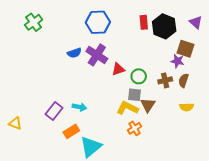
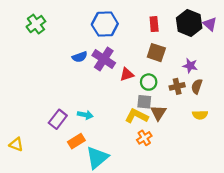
black hexagon: (164, 26) -> (189, 23), moved
brown square: (186, 49) -> (156, 53), moved
yellow triangle: (15, 123) -> (16, 144), moved

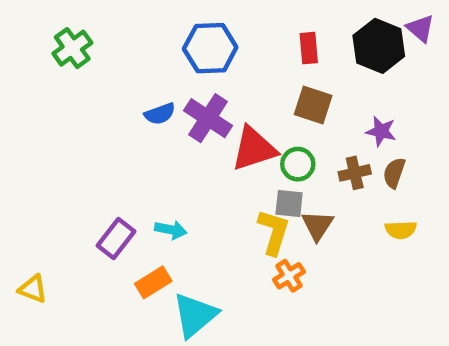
purple triangle: (210, 24) -> (420, 28), moved
red triangle: (127, 74) -> (254, 149), size x1.6
yellow L-shape: (137, 116) -> (274, 232), turned 80

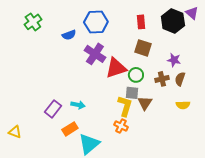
blue semicircle: (160, 114) -> (69, 35), moved
orange cross: (289, 276) -> (121, 126), moved, turned -32

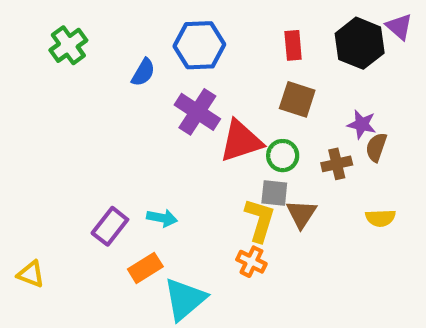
blue semicircle: (69, 35) -> (143, 72), turned -40
brown semicircle: (180, 79) -> (376, 147), moved

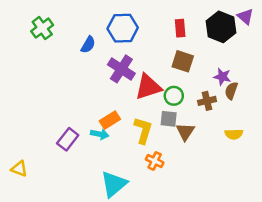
yellow L-shape: (260, 220) -> (143, 130), moved
orange rectangle: (145, 268) -> (110, 120), moved

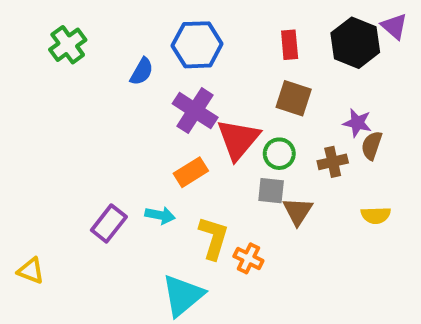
red triangle: (148, 87) -> (238, 139), turned -32
orange rectangle: (110, 120) -> (191, 172), moved
yellow L-shape: (143, 130) -> (214, 238), moved

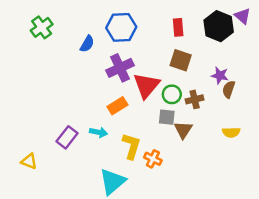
purple cross: (195, 111) -> (120, 68), turned 32
brown cross: (333, 162) -> (195, 99), moved
yellow triangle: (31, 271) -> (29, 161), moved

